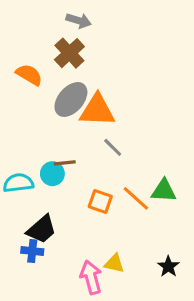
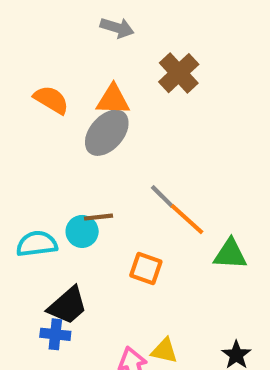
brown cross: (69, 53) -> (179, 73), moved
orange triangle: (97, 110) -> (113, 100), moved, size x0.7
orange line: (136, 198) -> (187, 219), moved

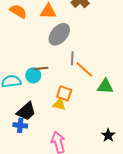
gray ellipse: (107, 133) -> (59, 34), moved
gray line: (162, 196) -> (72, 58), turned 48
yellow triangle: (164, 351) -> (59, 104), moved

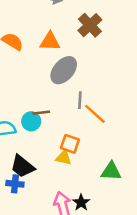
green triangle: (105, 86) -> (111, 171), moved
black trapezoid: (26, 111) -> (22, 166), turned 80
black star: (108, 135) -> (81, 203), moved

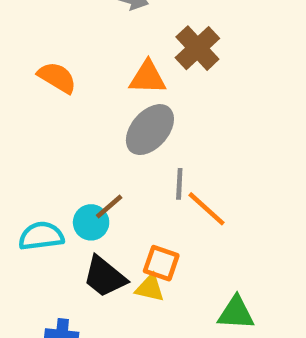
orange triangle: (50, 41) -> (148, 77), moved
brown line: (41, 113) -> (109, 207), turned -35
black trapezoid: (22, 166) -> (105, 277), moved

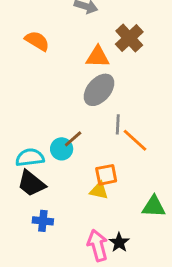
orange semicircle: (57, 77) -> (37, 41), moved
orange square: (161, 263) -> (106, 175), turned -30
black trapezoid: (105, 277) -> (31, 183), moved

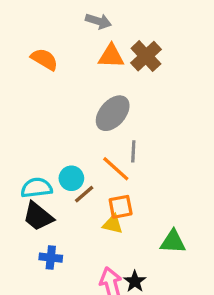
orange triangle: (98, 57) -> (111, 56), moved
brown line: (73, 139) -> (84, 194), moved
orange line: (135, 140) -> (116, 169), moved

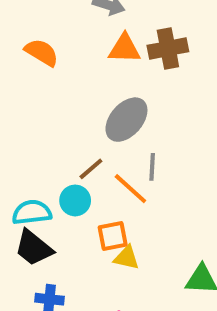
brown cross: (146, 56) -> (168, 49), turned 32
brown line: (84, 194) -> (91, 169), moved
orange square: (121, 207) -> (113, 236), moved

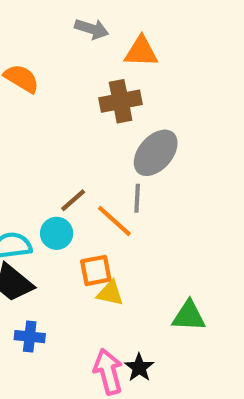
orange triangle: (124, 49) -> (141, 52), moved
brown cross: (168, 49) -> (121, 101), moved
gray ellipse: (126, 120) -> (156, 153), moved

